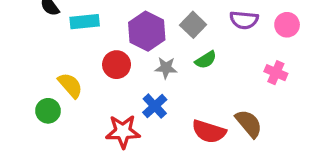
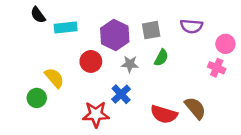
gray square: (193, 25) -> (151, 30), turned 36
pink circle: (287, 25) -> (225, 44), moved
green semicircle: (206, 60) -> (161, 58), turned -30

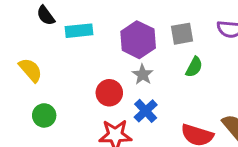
red circle: (91, 61) -> (109, 93), moved
gray star: (130, 64) -> (143, 75), moved, turned 30
yellow semicircle: (54, 78) -> (31, 70), moved

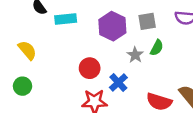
gray star: (143, 75) -> (135, 55), moved
green circle: (44, 115) -> (22, 86), moved

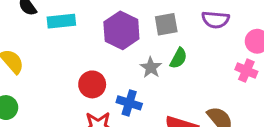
blue cross: (118, 83) -> (129, 103), turned -30

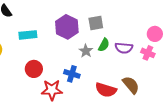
purple semicircle: (216, 20) -> (124, 48), moved
cyan rectangle: (61, 21) -> (28, 35), moved
red circle: (92, 84) -> (34, 69), moved

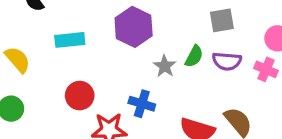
gray square: (96, 23) -> (222, 20), moved

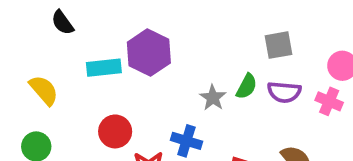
purple hexagon: (134, 27) -> (149, 53), moved

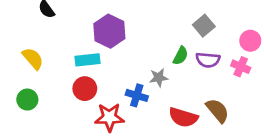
gray square: (279, 45) -> (204, 26), turned -30
cyan rectangle: (104, 68) -> (88, 60), moved
gray star: (213, 98) -> (159, 78), moved, turned 30

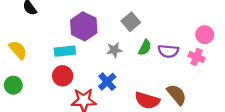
gray square: (204, 26) -> (131, 22), moved
gray star: (159, 78) -> (114, 50), moved
blue cross: (137, 95) -> (107, 82), turned 30

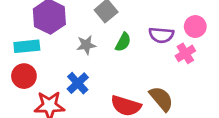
purple semicircle: (168, 51) -> (161, 35), moved
pink cross: (197, 57) -> (185, 53), turned 35

